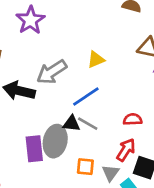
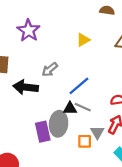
yellow triangle: (96, 60) -> (83, 40), moved
gray arrow: (52, 72) -> (50, 69), size x0.7
gray triangle: (110, 173) -> (97, 132), moved

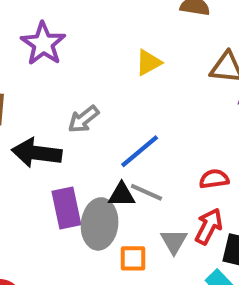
purple rectangle: (43, 132) -> (66, 208), moved
orange square: (85, 141) -> (133, 258), moved

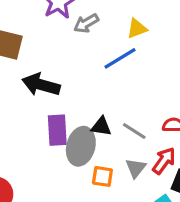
gray arrow: (83, 119) -> (86, 23), moved
blue line: (140, 151) -> (120, 58), moved
gray line: (146, 192) -> (134, 131), moved

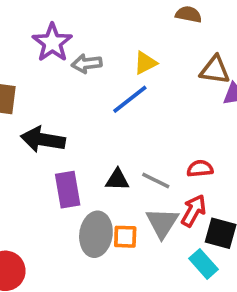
gray arrow: (86, 23) -> (87, 64), turned 30
gray ellipse: (81, 146) -> (96, 234), moved
gray triangle: (136, 168) -> (162, 223), size x1.4

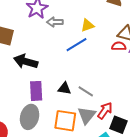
red semicircle: (200, 169) -> (119, 46), moved
gray ellipse: (96, 234) -> (30, 117), moved
orange square: (125, 237) -> (65, 121), size x1.6

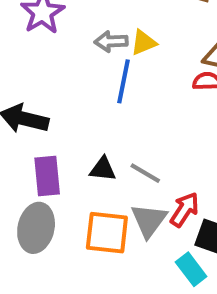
gray arrow: (55, 22) -> (111, 41), moved
blue line: (77, 45) -> (124, 81), turned -45

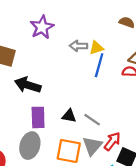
blue line: (124, 81) -> (99, 65), moved

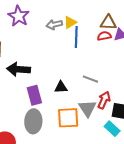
gray line: (92, 120) -> (90, 79), moved

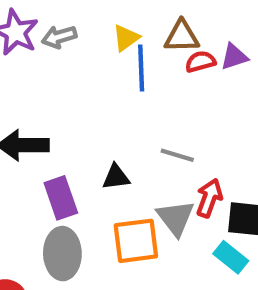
brown triangle: (108, 23) -> (182, 36), moved
gray arrow: (54, 25) -> (59, 37), moved

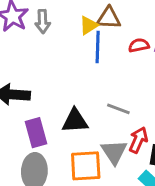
brown triangle: (182, 36) -> (109, 18), moved
gray arrow: (59, 37) -> (43, 21), turned -80
black triangle: (116, 177) -> (75, 121), size x1.4

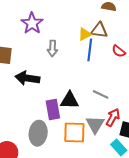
gray arrow: (43, 21) -> (52, 48), moved
red semicircle: (139, 45) -> (119, 51), turned -136
purple rectangle: (36, 133) -> (53, 110), moved

